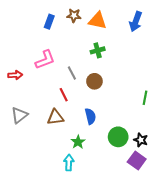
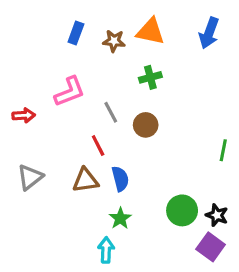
brown star: (74, 15) -> (114, 41), moved
blue semicircle: (90, 116) -> (120, 179), moved

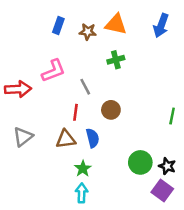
red arrow: (24, 115) -> (18, 89), size x1.5
brown circle: (146, 125) -> (111, 110), moved
red line: (98, 145) -> (75, 112), turned 35
green star: (120, 218) -> (83, 169), moved

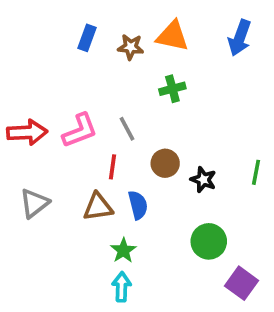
pink L-shape: (53, 71) -> (80, 131), moved
black star: (167, 166) -> (203, 180), moved

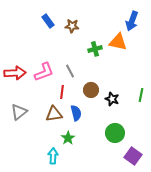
orange triangle: (172, 36) -> (118, 42), moved
blue rectangle: (87, 38) -> (48, 21), turned -56
cyan arrow: (122, 287) -> (53, 156), moved

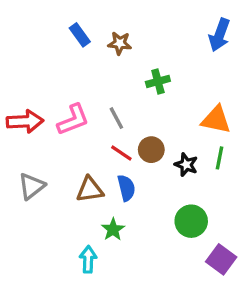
orange triangle: (118, 42) -> (216, 120), moved
red line: (62, 92) -> (121, 153), moved, turned -64
green line: (141, 95) -> (219, 158), moved

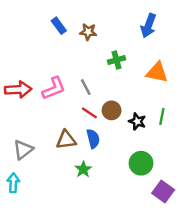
blue arrow: (219, 35) -> (148, 26), moved
orange triangle: (216, 120) -> (157, 72), moved
gray triangle: (32, 186) -> (23, 150), moved
cyan arrow: (88, 259) -> (13, 183), moved

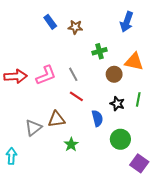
brown circle: (112, 110) -> (114, 74), moved
blue semicircle: (93, 139) -> (97, 118), moved
gray triangle: (23, 150) -> (33, 128), moved

